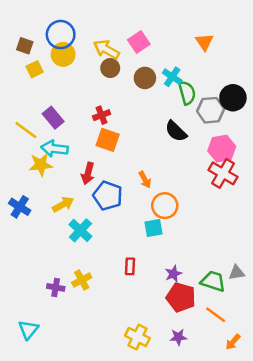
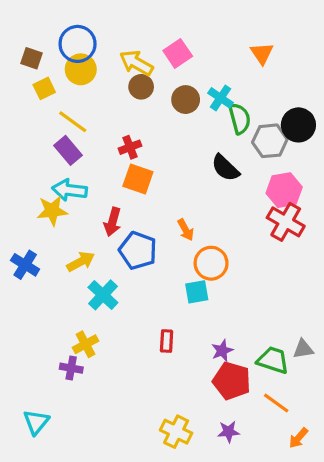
yellow line: (26, 130) -> (73, 122), moved
yellow cross: (82, 280) -> (85, 344), moved

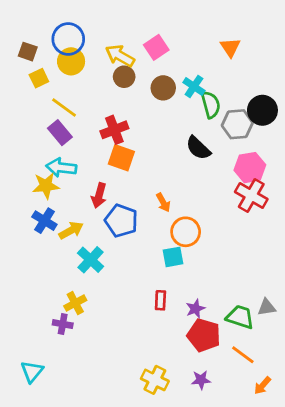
red cross: (130, 147) -> (114, 130), size x1.4
blue cross: (25, 265) -> (44, 221), moved
red rectangle: (167, 341) -> (160, 300), moved

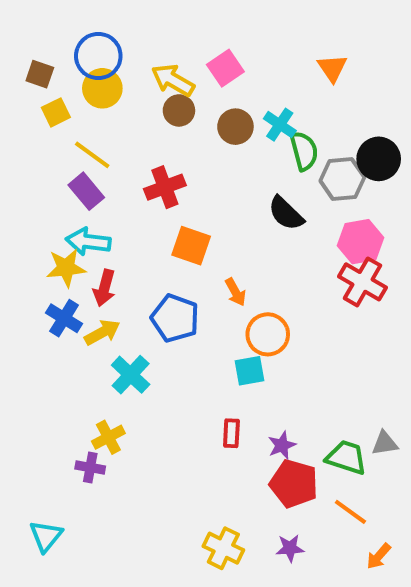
orange square: (121, 158) -> (191, 246), moved
red arrow: (99, 195) -> (104, 288), moved

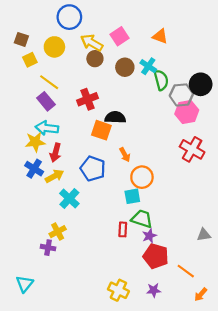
blue circle: (98, 56) -> (69, 17), moved
orange triangle: (332, 68) -> (160, 36), moved, turned -35
black semicircle: (286, 213) -> (115, 117), moved, turned 138
pink hexagon: (361, 242) -> (187, 112), moved
green trapezoid: (346, 457) -> (142, 219), moved

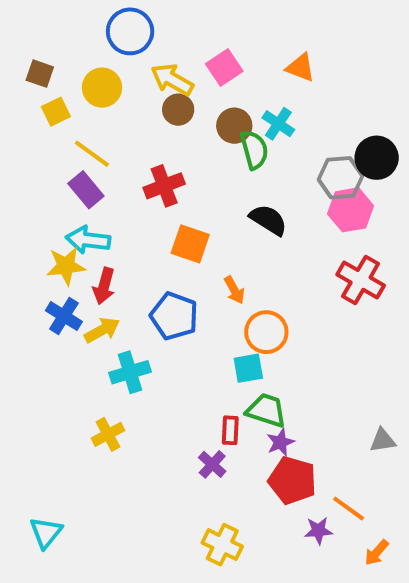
green semicircle: (161, 80) -> (254, 150), moved
black semicircle: (115, 117) -> (268, 220), moved, turned 30
cyan cross: (69, 198) -> (130, 372), turned 30
purple cross: (48, 248) -> (212, 464), moved, turned 32
purple star: (154, 290) -> (318, 531), moved

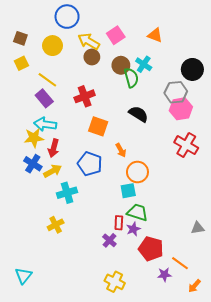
yellow square: (56, 112) -> (21, 63), moved
black circle: (377, 158) -> (192, 69), moved
purple star: (280, 442) -> (133, 229), moved

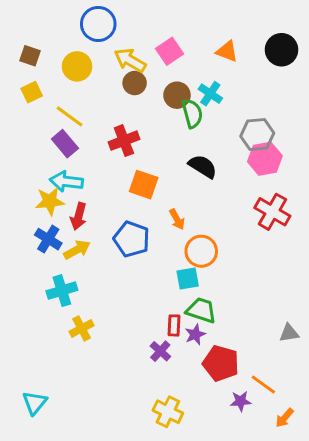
black circle: (192, 69) -> (282, 50), moved
cyan cross: (67, 193) -> (62, 291), moved

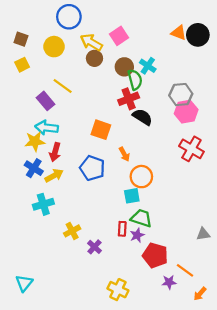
orange triangle: (227, 51) -> (179, 33), moved
yellow line: (69, 116) -> (63, 86), moved
red cross: (124, 141) -> (129, 99), moved
yellow cross: (82, 328) -> (72, 231), moved
purple cross: (160, 351) -> (94, 247), moved

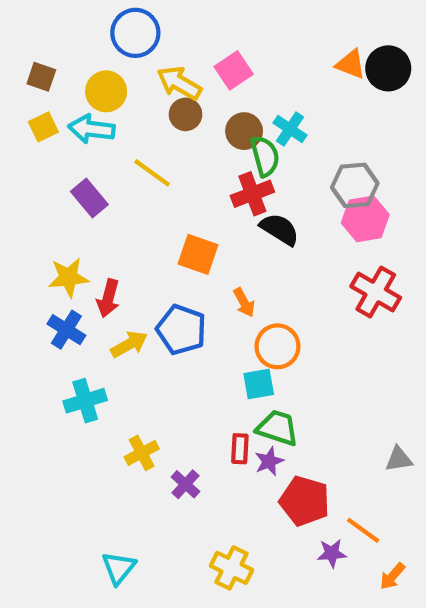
yellow line: (63, 86) -> (152, 173), moved
cyan arrow: (47, 128) -> (91, 129), moved
yellow arrow: (54, 176) -> (129, 344), moved
cyan triangle: (24, 283) -> (119, 568), moved

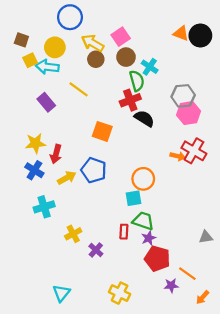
yellow square: (43, 127) -> (30, 60), moved
brown circle: (244, 131) -> (126, 57), moved
orange arrow: (244, 302) -> (178, 156), moved, turned -48
purple star: (269, 461) -> (149, 238), moved

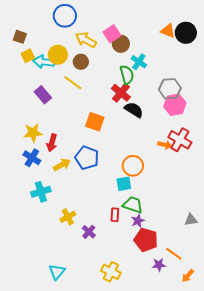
yellow circle: (55, 47) -> (58, 55), moved
brown circle: (126, 57) -> (121, 44), moved
brown circle: (96, 59) -> (81, 62), moved
red cross: (130, 100) -> (121, 93), turned -30

